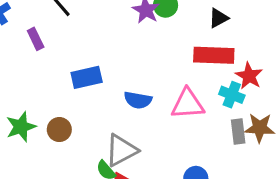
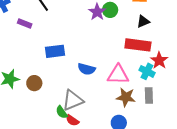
purple rectangle: (36, 39) -> (25, 24), turned -48
brown star: (260, 128) -> (126, 97), moved

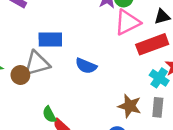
red rectangle: (138, 45) -> (152, 44), turned -35
pink triangle: (118, 75) -> (127, 22), moved, turned -35
gray triangle: (73, 100) -> (37, 63), moved

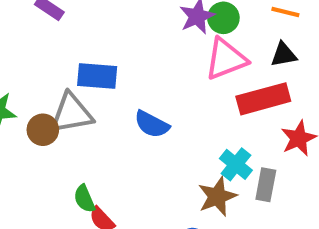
cyan cross: (159, 78) -> (236, 164), moved
brown star: (130, 106) -> (217, 196), turned 30
gray rectangle: (158, 107) -> (266, 185), moved

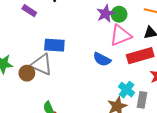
gray triangle: (72, 113) -> (42, 64), turned 35
blue semicircle: (152, 124) -> (102, 59), moved

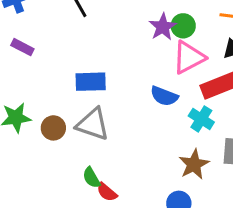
purple rectangle: (29, 11) -> (22, 47), moved
gray triangle: (42, 64) -> (93, 124), moved
cyan cross: (127, 90) -> (201, 119), moved

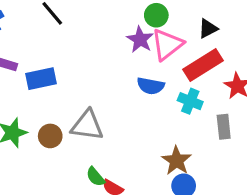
purple star: (163, 27) -> (140, 40), moved
blue rectangle: (91, 82) -> (41, 79), moved
brown star: (194, 164) -> (177, 161), moved

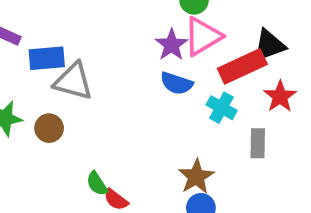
black triangle: (208, 29) -> (269, 45), moved, size x1.4
purple star: (140, 40) -> (172, 45), moved
gray triangle: (87, 125) -> (73, 81), moved

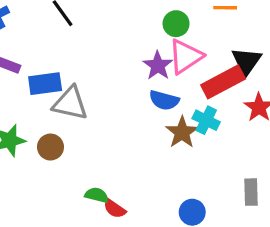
black triangle: (269, 45) -> (246, 61), turned -32
gray rectangle: (258, 143) -> (251, 192), moved
brown star: (196, 177) -> (182, 132), moved
green semicircle: (97, 184) -> (97, 195), turned 140

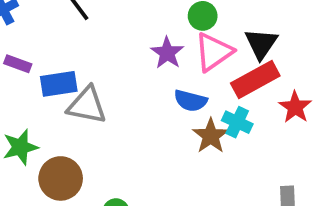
black triangle: (246, 61) -> (261, 44), moved
purple star: (158, 66) -> (167, 53), moved
brown circle: (50, 147) -> (61, 178), moved, size x1.5

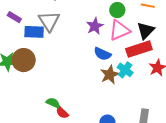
gray triangle: (87, 105) -> (49, 21), moved, turned 35
brown circle: (61, 178) -> (24, 60), moved

